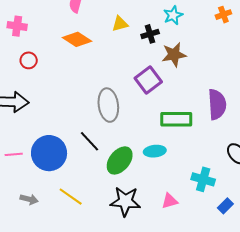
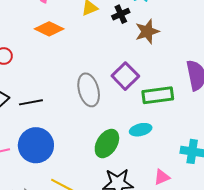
purple square: (148, 80) -> (125, 76), moved
black line: (89, 141) -> (31, 102), moved, turned -50

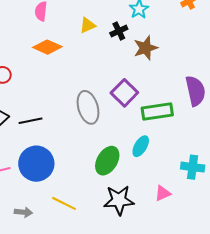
cyan ellipse: (141, 130) -> (141, 146), turned -45

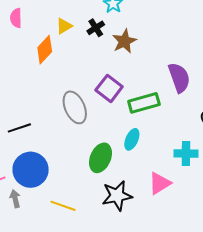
orange diamond: (47, 47) -> (45, 50), moved, turned -64
pink triangle: (163, 193) -> (160, 183), size x1.4
gray arrow: (23, 212) -> (15, 199), moved, turned -102

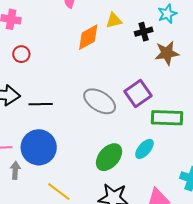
gray ellipse: (75, 107) -> (100, 101), turned -52

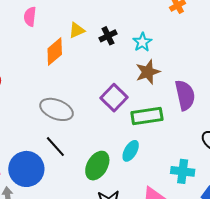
cyan star: (167, 14) -> (142, 42), moved
brown star: (167, 53) -> (148, 72), moved
gray ellipse: (100, 101) -> (57, 109), moved
black line: (41, 104) -> (55, 147), moved, turned 60

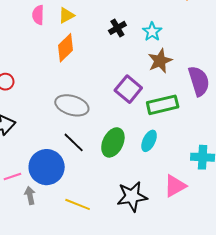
yellow triangle: (77, 30) -> (66, 15), moved
green ellipse: (97, 166) -> (113, 142), moved

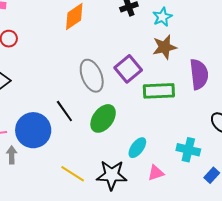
gray ellipse: (72, 105) -> (92, 76), moved, turned 40
cyan ellipse: (149, 141) -> (137, 148), moved
pink triangle: (175, 186) -> (156, 173), size x0.7
yellow line: (78, 204) -> (73, 174), moved

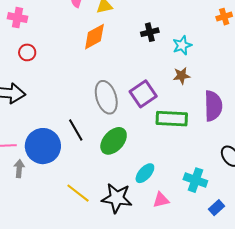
brown star: (165, 47) -> (181, 76), size x0.7

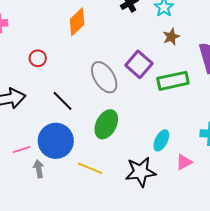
red circle: (27, 52) -> (38, 58), moved
black line: (76, 130) -> (62, 101), moved
green ellipse: (114, 141) -> (106, 124), moved
yellow line: (78, 193) -> (90, 168), moved

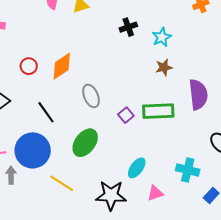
orange diamond: (77, 22) -> (62, 66), moved
purple square: (139, 64) -> (126, 115), moved, size x0.6
gray ellipse: (104, 77) -> (91, 96), size x0.7

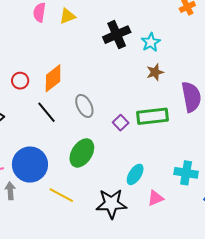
black cross: (128, 27) -> (117, 35), size x1.5
black line: (46, 112) -> (46, 112), moved

